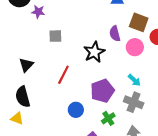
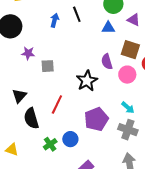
purple star: (38, 12) -> (28, 53), moved
black semicircle: (23, 97) -> (31, 118), moved
green cross: (108, 118) -> (50, 144), moved

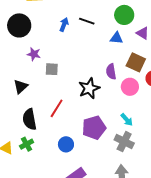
black line: (77, 14) -> (87, 21), turned -56
black triangle: (19, 96) -> (21, 86), moved
green cross: (50, 144) -> (27, 144), moved

